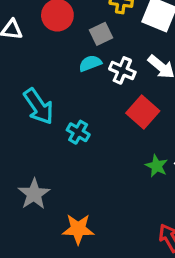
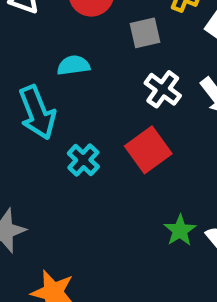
cyan semicircle: (90, 63) -> (73, 65), moved
red square: (143, 112) -> (148, 150), moved

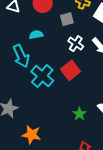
cyan cross: (83, 160) -> (42, 76), size x1.6
green star: (180, 230) -> (79, 114), moved

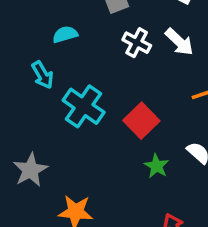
cyan arrow: (21, 56) -> (43, 75), size x0.7
red square: (71, 70) -> (141, 121), moved

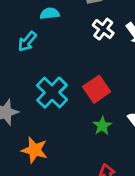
cyan arrow: (43, 75) -> (27, 41), turned 60
cyan cross: (84, 106) -> (52, 93), moved

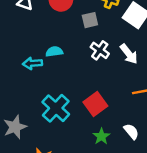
cyan semicircle: (50, 13) -> (54, 52), moved
cyan arrow: (27, 41) -> (32, 63), turned 48

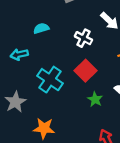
white cross: (100, 50) -> (83, 38), moved
cyan arrow: (32, 63) -> (19, 54), moved

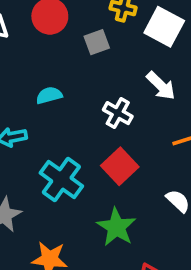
green star: (95, 99) -> (116, 227), moved, size x1.5

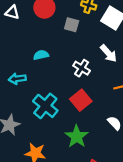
gray square: (97, 42) -> (72, 25), turned 32

